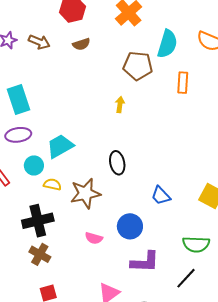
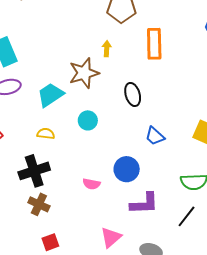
orange rectangle: (183, 83) -> (154, 44), moved, size x1.4
black ellipse: (117, 163) -> (133, 94), moved
cyan circle: (34, 165) -> (88, 120), moved
brown star: (85, 193) -> (84, 73), moved

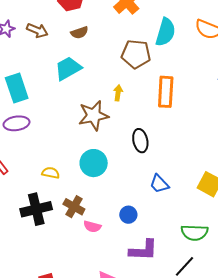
cyan trapezoid: (50, 95) -> (68, 68), moved
cyan circle: (88, 120) -> (94, 163), size x1.4
blue circle: (127, 169) -> (128, 215), size x0.7
brown cross: (39, 204) -> (74, 207), moved

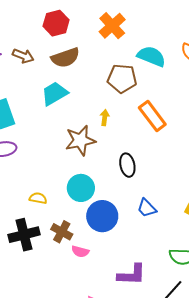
cyan semicircle: (165, 32) -> (151, 56), turned -84
brown semicircle: (79, 33) -> (65, 58), size x1.6
orange rectangle: (166, 92) -> (152, 116), turned -40
blue circle: (128, 215) -> (102, 216), moved, size x1.8

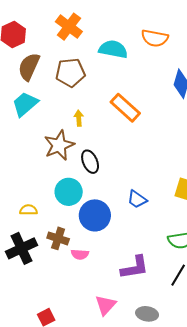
brown semicircle: (65, 58) -> (29, 67), turned 144
brown pentagon: (122, 79) -> (70, 73), moved
black ellipse: (127, 165) -> (90, 162), moved

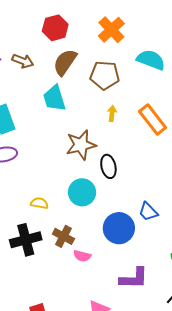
cyan trapezoid: (25, 104) -> (54, 98), turned -76
yellow arrow: (79, 118) -> (112, 113), moved
blue circle: (95, 215) -> (119, 228), moved

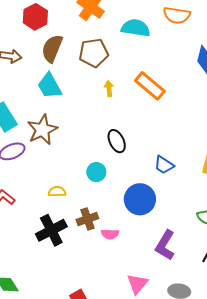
brown star: (81, 145) -> (42, 130), moved
cyan circle: (82, 192) -> (96, 172), size x0.7
blue trapezoid: (148, 212) -> (164, 165), moved
brown cross: (63, 236) -> (87, 219), turned -35
purple L-shape: (134, 278) -> (165, 245), turned 132

